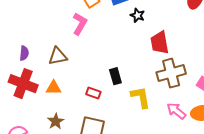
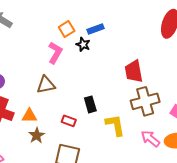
black star: (138, 15) -> (83, 44), moved
brown triangle: (58, 56) -> (46, 85), moved
brown star: (56, 121) -> (37, 135), moved

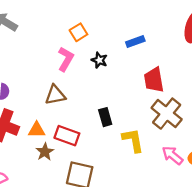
blue rectangle: (96, 29) -> (135, 42), moved
black star: (83, 44) -> (99, 60), moved
brown cross: (145, 101) -> (167, 114), turned -36
red rectangle: (69, 121) -> (67, 136), moved, size x1.5

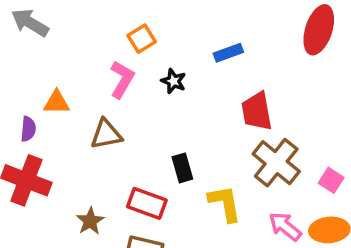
orange triangle: (37, 130) -> (57, 102), moved
red rectangle: (67, 136) -> (147, 203), moved

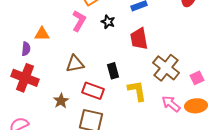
red trapezoid: (257, 111) -> (139, 39), moved
brown triangle: (106, 134) -> (75, 64), moved
pink square: (331, 180) -> (197, 78), turned 32

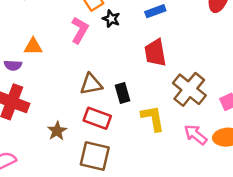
black star: (108, 22) -> (111, 19), moved
purple semicircle: (26, 49) -> (13, 65), turned 88
brown triangle: (75, 64) -> (91, 84), moved

